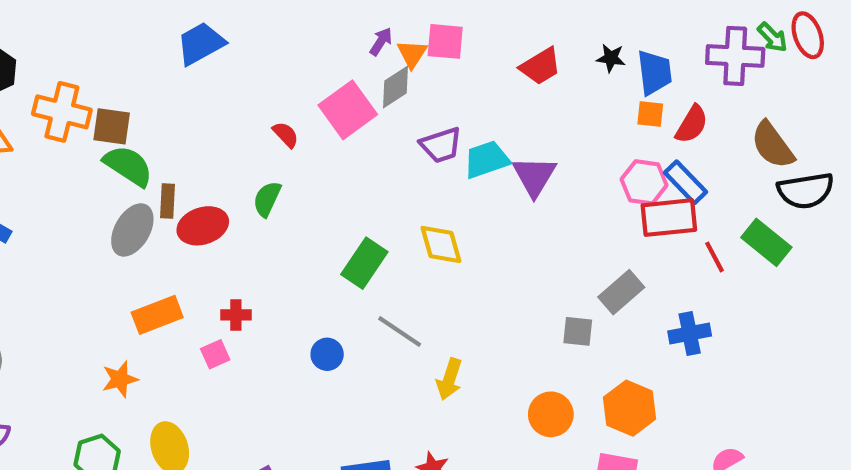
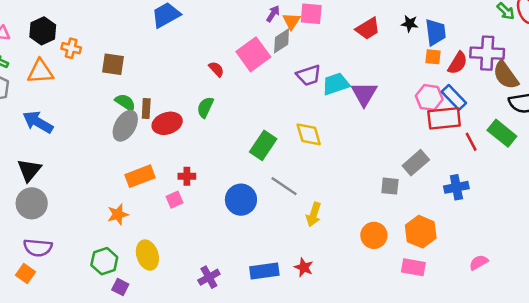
purple cross: (735, 56) -> (487, 53), moved
orange cross: (62, 112) -> (71, 48), moved, size x0.6
green semicircle: (128, 166) -> (125, 102), moved, size x0.7
blue circle: (327, 354) -> (241, 200), size x1.6

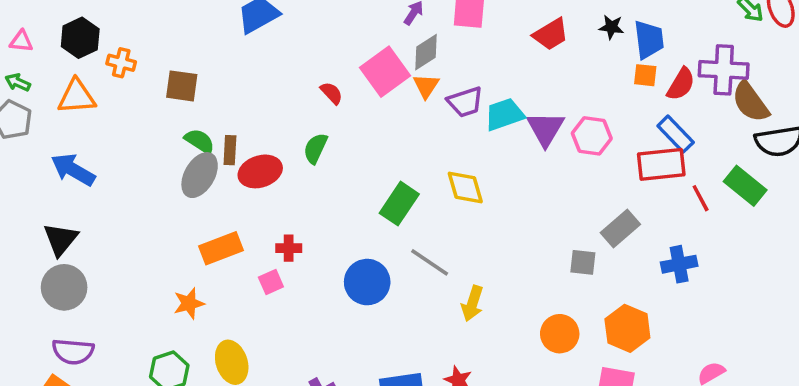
orange triangle: (291, 21) -> (426, 86), moved
pink hexagon: (429, 97) -> (592, 136), moved

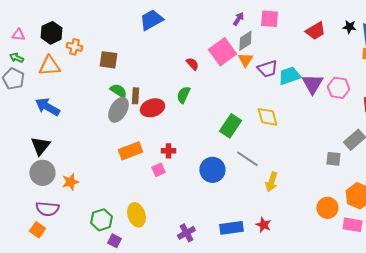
orange star: (189, 303) -> (70, 182), moved
orange circle: (560, 334) -> (327, 208), moved

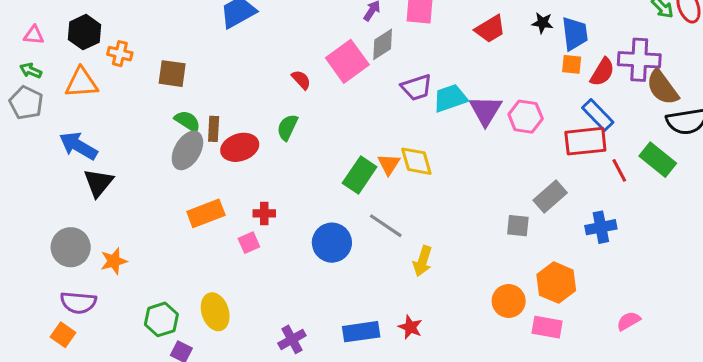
orange triangle: (245, 60) -> (389, 164), moved
black triangle: (40, 146) -> (98, 183), moved

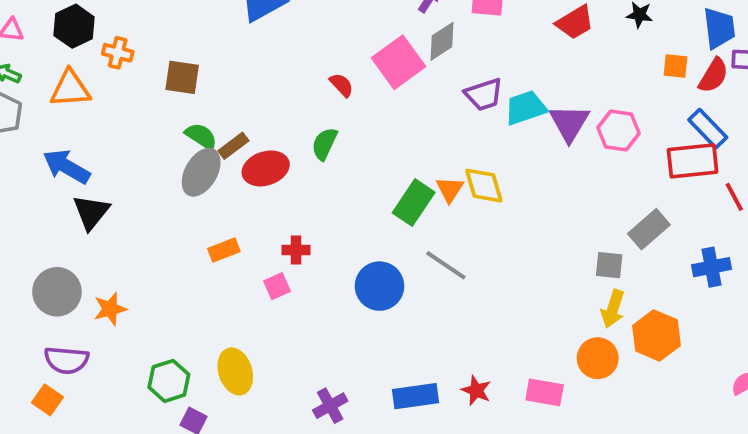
blue trapezoid: (575, 34) -> (719, 28), moved
brown rectangle: (214, 129) -> (233, 146), turned 50
orange rectangle: (206, 213) -> (224, 250), size x0.7
yellow arrow: (423, 261) -> (613, 309), moved
pink rectangle: (547, 327) -> (545, 392), moved

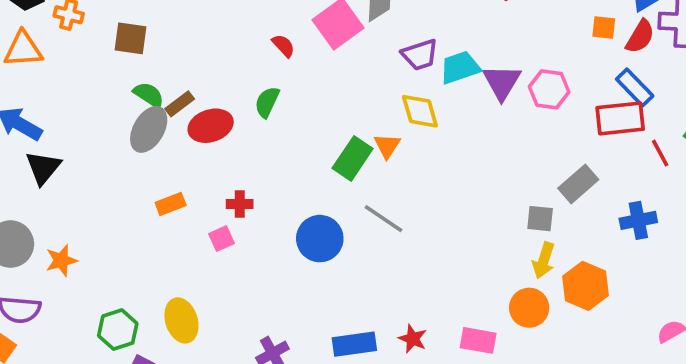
yellow diamond: (484, 186) -> (420, 111), moved

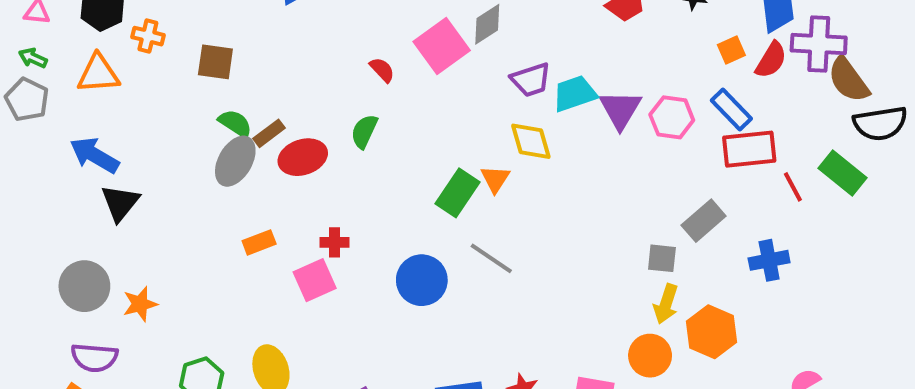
orange square: (604, 27) -> (731, 50), turned -30
blue rectangle: (635, 88) -> (731, 110), moved
pink square: (222, 239) -> (315, 280), size x1.5

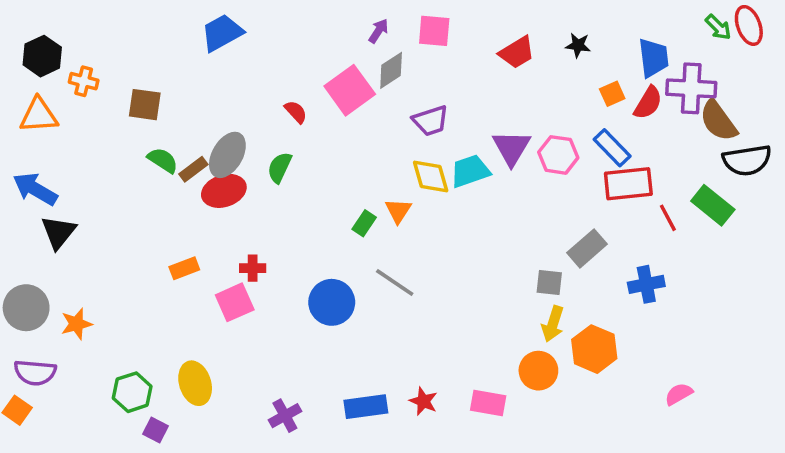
cyan trapezoid: (575, 94) -> (470, 171), moved
gray ellipse: (235, 161) -> (227, 155), moved
green rectangle: (458, 193) -> (364, 223), size x0.6

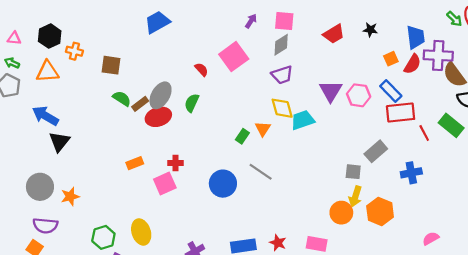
gray diamond: (391, 70) -> (281, 45), moved
cyan trapezoid: (470, 171) -> (303, 120), moved
orange circle: (538, 371) -> (341, 213), moved

